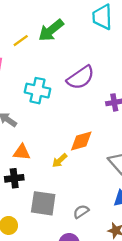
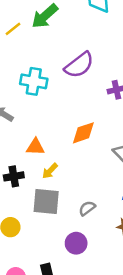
orange triangle: (22, 152) -> (35, 147), moved
yellow arrow: (60, 160) -> (50, 171), moved

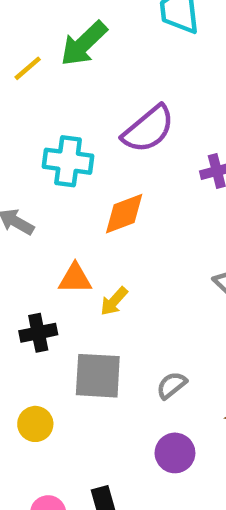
orange diamond: (83, 133) -> (124, 214), moved
yellow arrow: (50, 171) -> (114, 301), moved
purple circle: (76, 243) -> (175, 453), moved

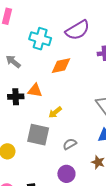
yellow arrow: (114, 301) -> (55, 112), moved
black cross: (38, 333) -> (16, 97), moved

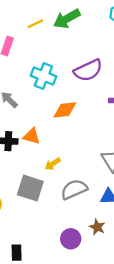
gray semicircle: (70, 144) -> (74, 189), moved, size x1.6
purple circle: (66, 174) -> (71, 239), moved

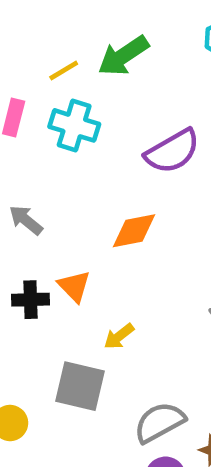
cyan cross: (43, 76) -> (74, 125), moved
orange triangle: (32, 136) -> (74, 286), turned 36
gray semicircle: (74, 189) -> (159, 422), moved

